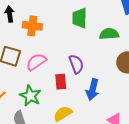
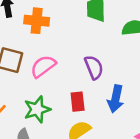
red rectangle: (61, 82) -> (78, 102), moved
green star: (30, 96) -> (37, 109), turned 30

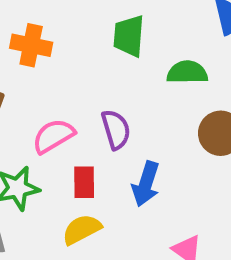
pink semicircle: (43, 66) -> (53, 136), moved

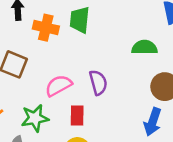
green trapezoid: (129, 36) -> (80, 20), moved
blue arrow: (146, 184) -> (153, 122), moved

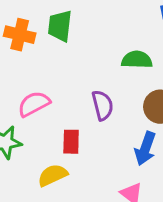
purple semicircle: (98, 82) -> (103, 105), moved
red rectangle: (77, 115) -> (71, 142), moved

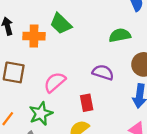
green trapezoid: (60, 26) -> (61, 24), turned -40
purple semicircle: (103, 105) -> (103, 72), turned -45

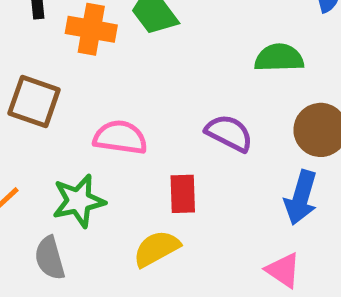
pink semicircle: (55, 82) -> (120, 137), turned 40

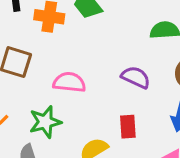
red rectangle: (183, 194) -> (128, 127), moved

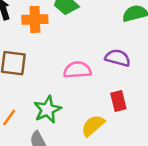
pink semicircle: (69, 82) -> (77, 70), moved

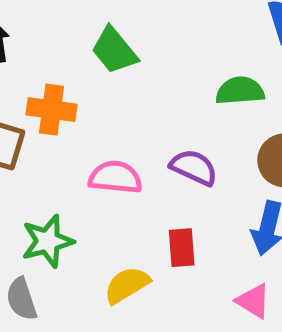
orange cross: (35, 19) -> (52, 110), moved

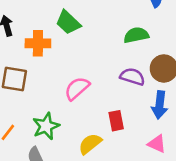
orange cross: (52, 110) -> (38, 43), moved
purple semicircle: (194, 167) -> (132, 77), moved
pink semicircle: (115, 177) -> (77, 88), turned -40

